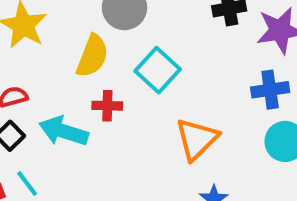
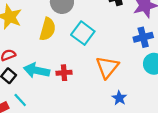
red cross: (107, 106) -> (64, 73), moved

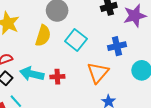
blue cross: (143, 37) -> (117, 46), moved

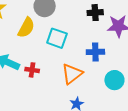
cyan square: (76, 40) -> (57, 38), turned -30

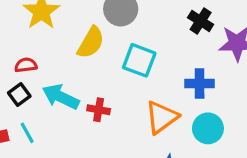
black cross: (95, 13) -> (201, 21), turned 35
cyan circle: (114, 80) -> (208, 128), moved

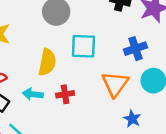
yellow semicircle: (91, 42) -> (47, 62), moved
cyan arrow: (61, 97) -> (33, 94), size x0.7

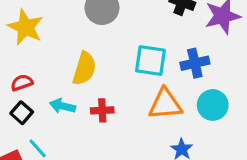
cyan square: (83, 46) -> (150, 61), moved
orange triangle: (115, 84) -> (165, 104), turned 44

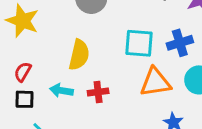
red semicircle: (22, 83) -> (23, 72), turned -36
black square: (22, 113) -> (24, 99), turned -36

